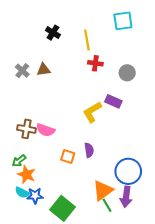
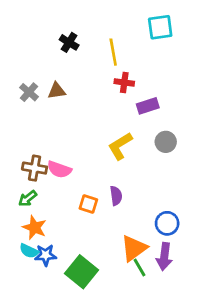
gray circle: (127, 73) -> (166, 142), moved
purple rectangle: (113, 101) -> (148, 106), moved, turned -42
green arrow: (19, 161) -> (28, 198), moved
blue circle: (128, 171) -> (167, 223), size x0.7

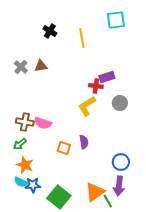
red cross: (124, 82) -> (96, 86), moved
orange triangle: (134, 248) -> (95, 192), moved
green line: (139, 268) -> (108, 201), moved

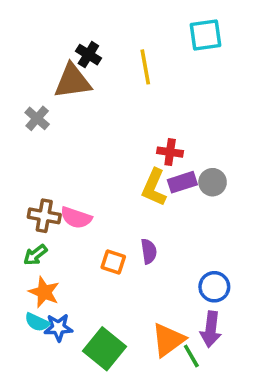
brown triangle: (41, 66) -> (73, 81), moved, size x1.6
purple rectangle: (107, 77) -> (182, 182), moved
yellow L-shape: (87, 106) -> (154, 188), turned -35

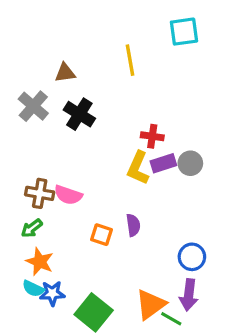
black cross: (88, 55) -> (79, 114), moved, size x1.4
brown triangle: (73, 81) -> (65, 73), size x0.6
gray cross: (37, 118) -> (33, 106), size x1.4
green line: (191, 356) -> (171, 319), turned -30

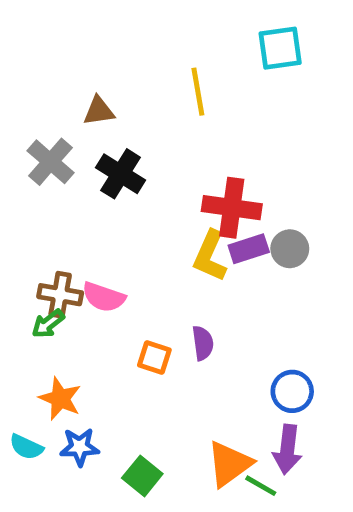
red cross: (152, 136) -> (232, 208), size x1.6
green arrow: (32, 228) -> (48, 324), moved
cyan semicircle: (33, 289) -> (26, 447), moved
green square: (94, 312) -> (142, 476), size x0.7

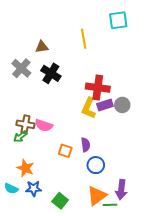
blue circle: (292, 391) -> (96, 165), moved
green line: (261, 486) -> (110, 205), turned -32

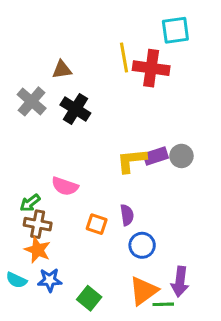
red cross: (98, 88) -> (151, 68), moved
yellow L-shape: (89, 108) -> (131, 160), turned 60
brown cross: (25, 124) -> (38, 224), moved

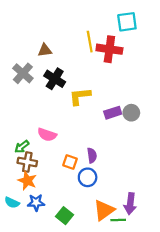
yellow L-shape: (131, 160) -> (80, 96), moved
blue circle: (142, 245) -> (88, 177), moved

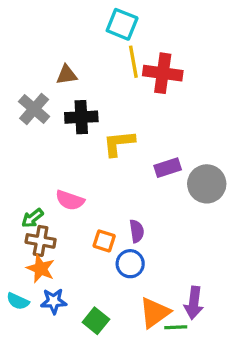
cyan square: (127, 22) -> (122, 24), moved, turned 30
black cross: (55, 79) -> (81, 117), turned -35
gray circle: (131, 113) -> (207, 184), moved, size x1.5

